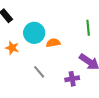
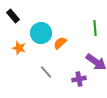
orange semicircle: (53, 43) -> (60, 43), turned -32

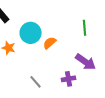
gray line: (46, 72) -> (36, 82), moved

